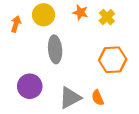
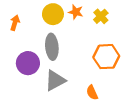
yellow circle: (44, 15) -> (53, 14), moved
purple circle: (30, 86) -> (28, 63), moved
gray triangle: (70, 98) -> (55, 81), moved

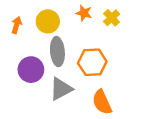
yellow circle: (53, 14) -> (48, 21), moved
orange hexagon: (106, 57) -> (92, 62), moved
orange semicircle: (92, 92) -> (102, 102), size x1.5

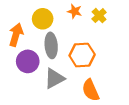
orange arrow: (16, 25) -> (16, 35), moved, size x1.5

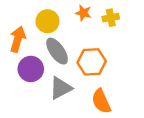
yellow cross: (99, 16) -> (111, 18), turned 32
gray ellipse: (51, 45) -> (57, 51), turned -30

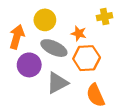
orange star: (83, 13) -> (79, 33), moved
gray ellipse: (57, 51) -> (54, 48), turned -30

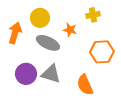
orange hexagon: (87, 58) -> (102, 52), moved
purple circle: (29, 65) -> (26, 74), moved
gray triangle: (57, 83) -> (51, 74), turned 45

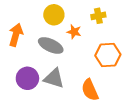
yellow circle: (40, 18) -> (54, 15), moved

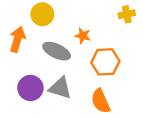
yellow circle: (54, 15) -> (42, 14), moved
yellow cross: (98, 16) -> (127, 14), moved
orange hexagon: (108, 55) -> (105, 62), moved

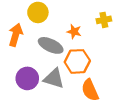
yellow cross: (127, 14) -> (104, 20), moved
orange hexagon: (105, 62) -> (77, 61), moved

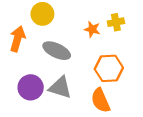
orange star: (74, 32) -> (92, 29), moved
orange hexagon: (77, 61) -> (109, 68), moved

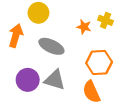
yellow cross: (116, 22) -> (106, 20), turned 32

